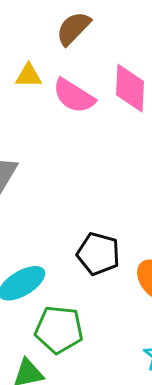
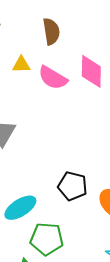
brown semicircle: (73, 28) -> (51, 31), turned 128

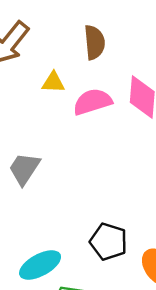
pink semicircle: (53, 78) -> (92, 102), turned 128

